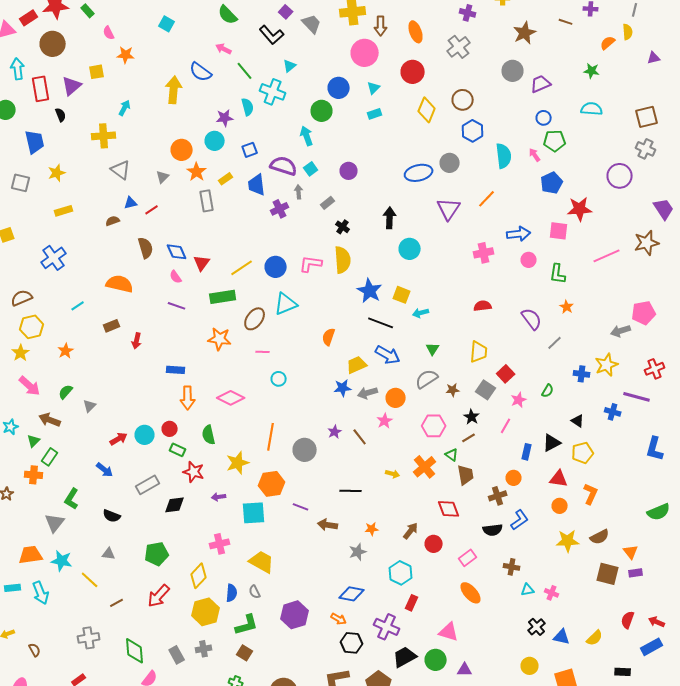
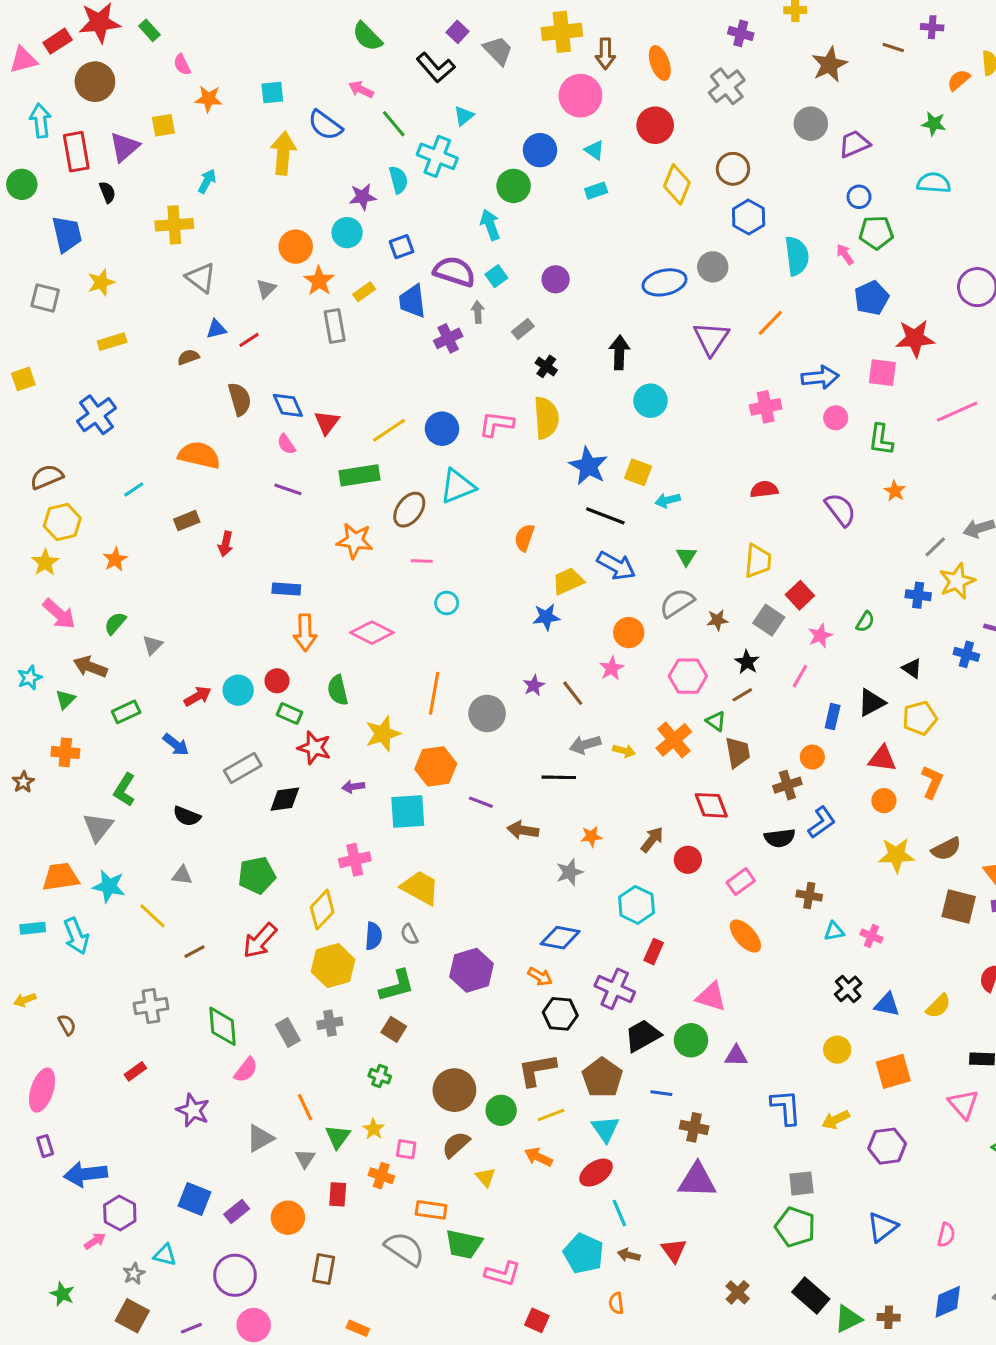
cyan square: (167, 24) -> (272, 93), moved, turned -35
cyan triangle: (374, 88) -> (594, 150), turned -40
gray line: (555, 343) -> (935, 547), moved
gray arrow: (368, 393) -> (585, 745), moved
green rectangle: (50, 457) -> (126, 712), moved, turned 30

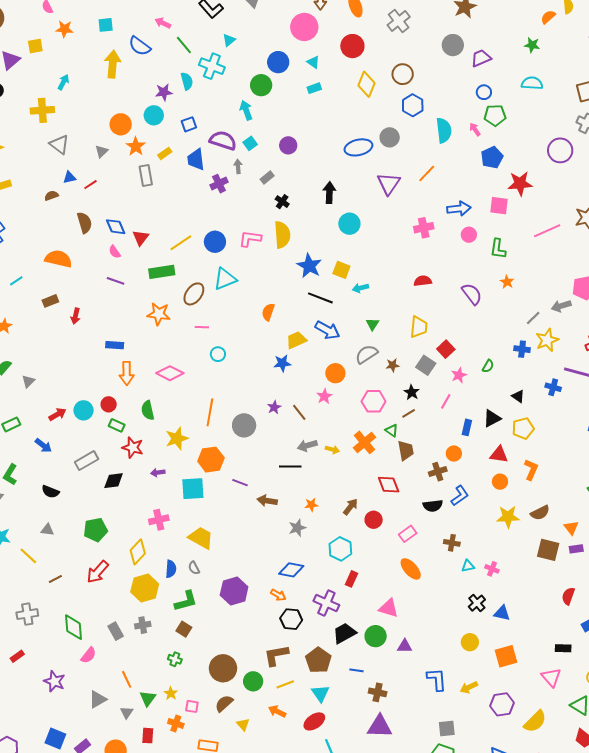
yellow semicircle: (938, 1006) -> (535, 721), moved, size x1.4

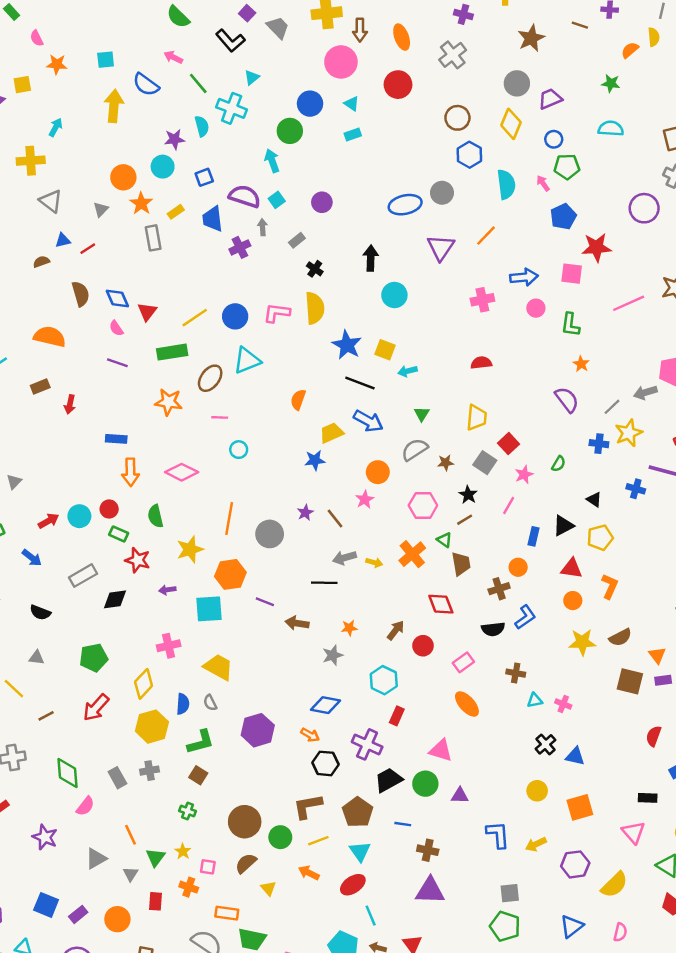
yellow diamond: (367, 84) -> (511, 124), moved
purple semicircle: (472, 294) -> (567, 400), moved

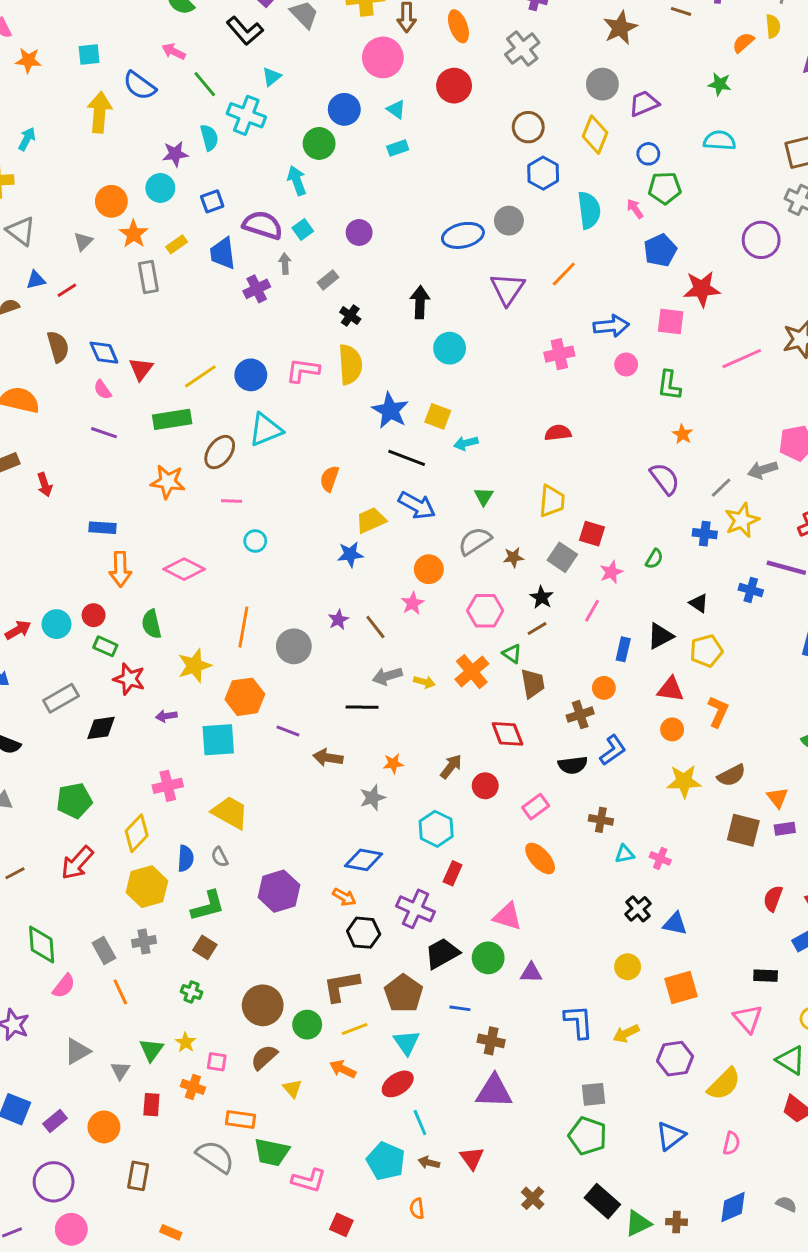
red arrow: (70, 404) -> (45, 485), turned -30
red square: (509, 444) -> (592, 534), turned -30
orange line: (131, 835) -> (120, 992), moved

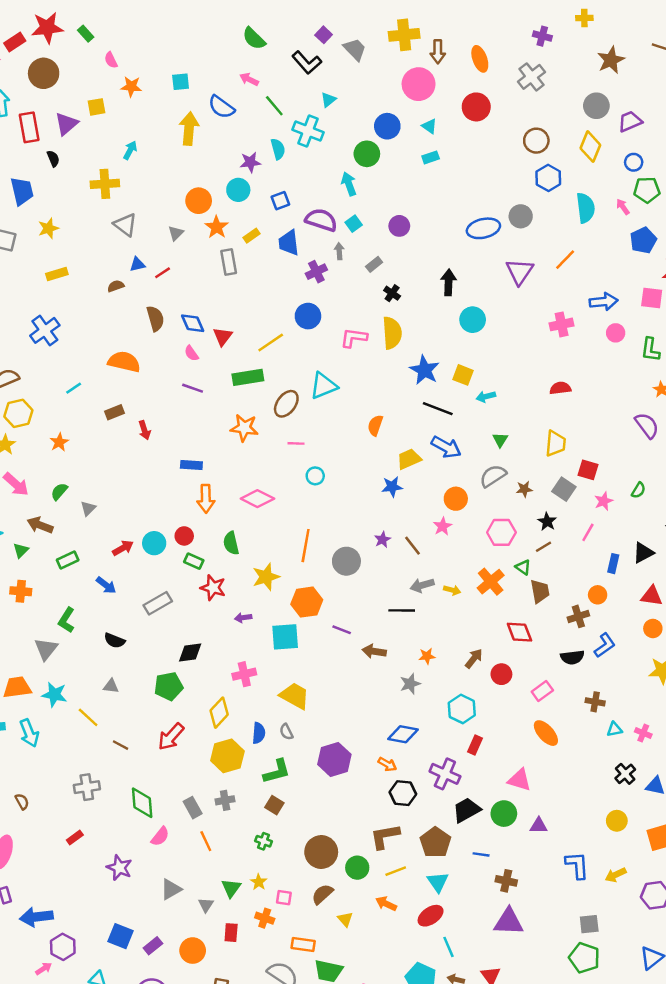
blue circle: (251, 375) -> (308, 316), moved
black diamond: (101, 728) -> (190, 653), moved
brown line: (15, 873) -> (121, 745), turned 56

